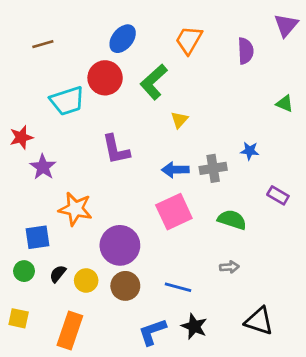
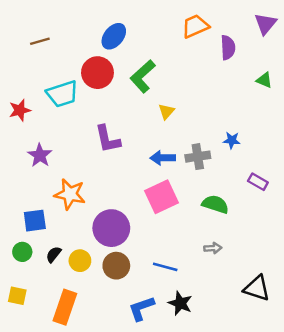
orange trapezoid: (189, 40) -> (195, 26), moved, turned 36
green triangle: (285, 104) -> (264, 80), moved
red star: (21, 137) -> (20, 110), moved
black triangle: (259, 321) -> (257, 288), moved

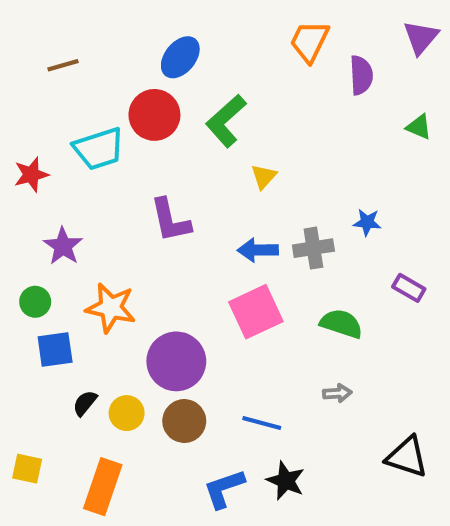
orange trapezoid: (195, 26) -> (309, 41), turned -40
green circle: (22, 252) -> (35, 302), moved

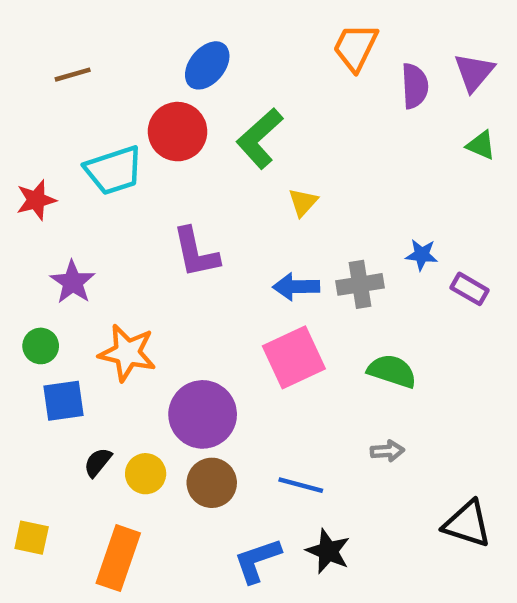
purple triangle: (421, 37) -> (474, 72), moved
purple rectangle: (409, 288) -> (469, 289), moved

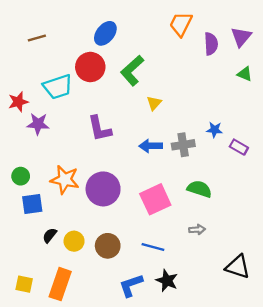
purple star: (73, 282) -> (38, 124), moved, turned -30
pink square: (294, 357) -> (155, 199), moved
purple circle: (203, 414) -> (103, 189), moved
yellow square: (32, 538) -> (24, 284), moved

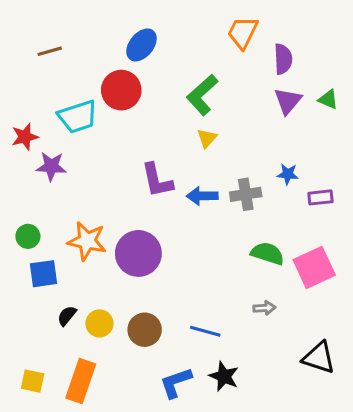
purple triangle: (241, 37) -> (288, 101), moved
green L-shape: (132, 70) -> (202, 95), moved
purple L-shape: (100, 129) -> (157, 180), moved
purple rectangle: (239, 147) -> (320, 197), turned -36
pink square: (155, 199) -> (314, 267), moved

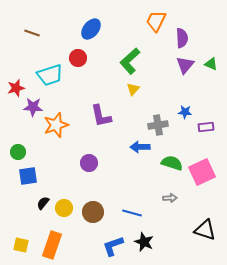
brown line: (50, 51) -> (32, 33), turned 35
red circle: (121, 90) -> (78, 58), size x0.7
blue arrow: (202, 196) -> (140, 147), moved
orange star: (87, 241) -> (56, 125), moved, turned -30
purple circle: (138, 253) -> (89, 163), size x0.6

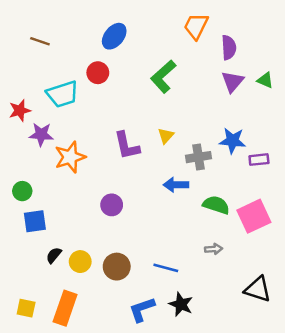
yellow triangle: (133, 89) -> (166, 136), moved
blue star: (185, 112) -> (233, 141), size x1.5

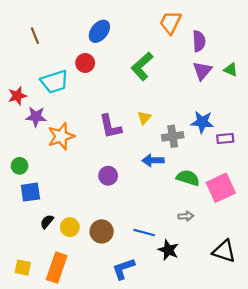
brown line: (40, 41) -> (35, 36), turned 49
purple circle: (112, 205) -> (108, 176), moved
black star: (181, 304) -> (168, 250), moved

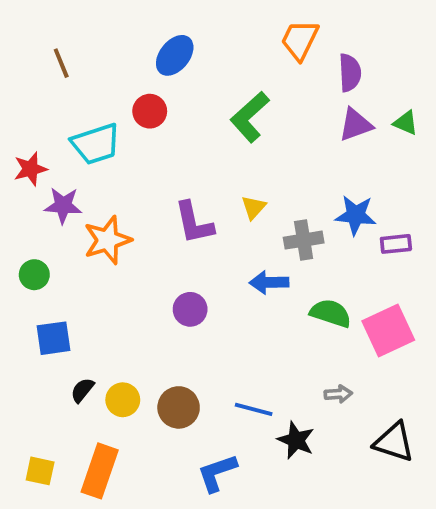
purple triangle: (202, 71) -> (356, 125), turned 30
green circle: (20, 166) -> (34, 275), moved
gray arrow: (186, 216) -> (338, 394), moved

